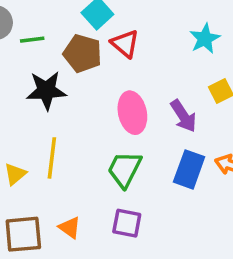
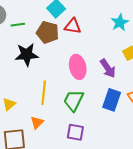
red triangle: (125, 44) -> (73, 26), turned -30
yellow line: (52, 158) -> (44, 93), moved
orange triangle: (70, 228) -> (37, 122), moved, turned 40

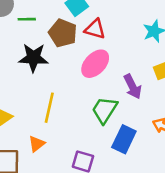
pink ellipse: (78, 67) -> (95, 64), moved, turned 50
green trapezoid: (74, 100) -> (104, 110), moved
blue rectangle: (112, 100) -> (124, 139), moved

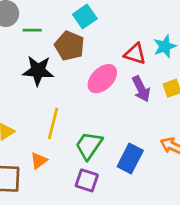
red triangle: (95, 29) -> (135, 54), moved
purple arrow: (133, 87) -> (141, 89), moved
green trapezoid: (104, 110) -> (89, 146), moved

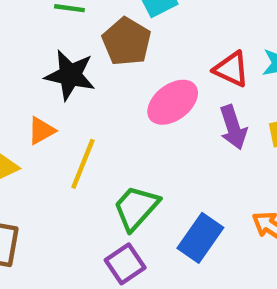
orange triangle: (39, 161) -> (41, 131), moved
purple square: (87, 180) -> (125, 264), turned 30

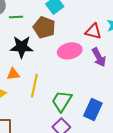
pink ellipse: (173, 102) -> (70, 51), turned 35
orange triangle: (41, 131) -> (13, 74), turned 32

